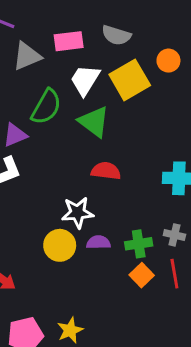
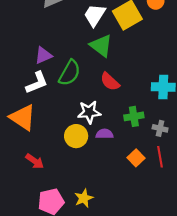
green semicircle: (46, 107) -> (70, 73), moved
red semicircle: (106, 171) -> (110, 82), turned -144
green cross: (139, 244) -> (134, 116), moved

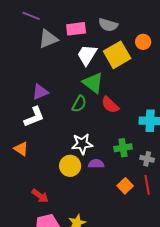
green semicircle: (70, 73) -> (79, 104), moved, size x0.7
red semicircle: (110, 82) -> (110, 105), moved
orange triangle: (23, 118) -> (21, 149), size x0.6
red arrow: (35, 161) -> (40, 196), moved

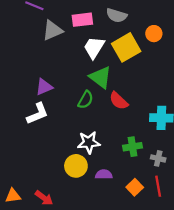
orange triangle: (21, 149) -> (13, 196), moved, turned -42
purple semicircle: (96, 164) -> (104, 174), moved

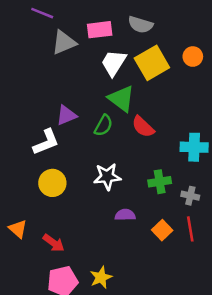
orange circle: (154, 34) -> (193, 57), moved
purple triangle: (44, 87) -> (66, 115), moved
yellow circle: (76, 166) -> (52, 183), moved
orange triangle: (13, 196) -> (18, 229), moved, turned 49

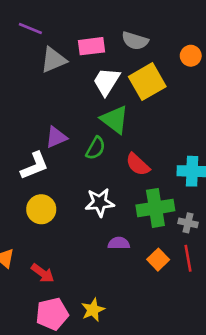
orange circle: (193, 57) -> (191, 56), moved
red semicircle: (143, 127) -> (138, 164), moved
green cross: (160, 182) -> (155, 208), size x1.5

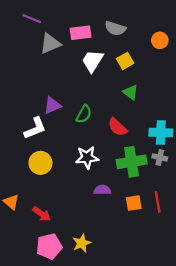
yellow square: (147, 82) -> (125, 61), size x0.6
green triangle: (115, 120) -> (130, 92), moved, size x0.7
gray cross: (188, 223) -> (160, 157), moved
orange square: (158, 260) -> (134, 203), turned 35

